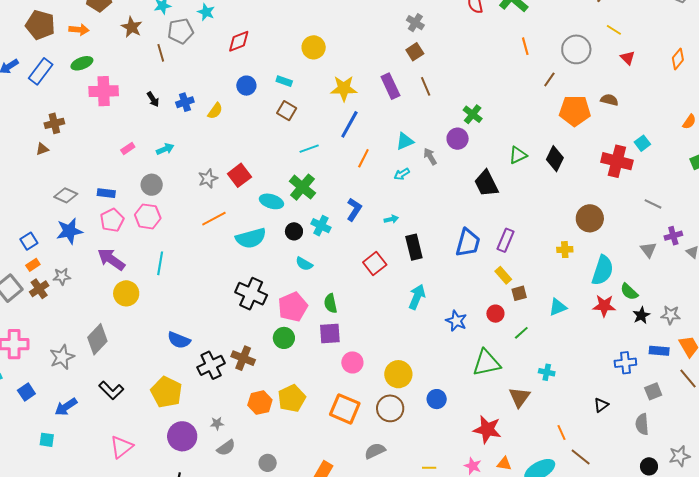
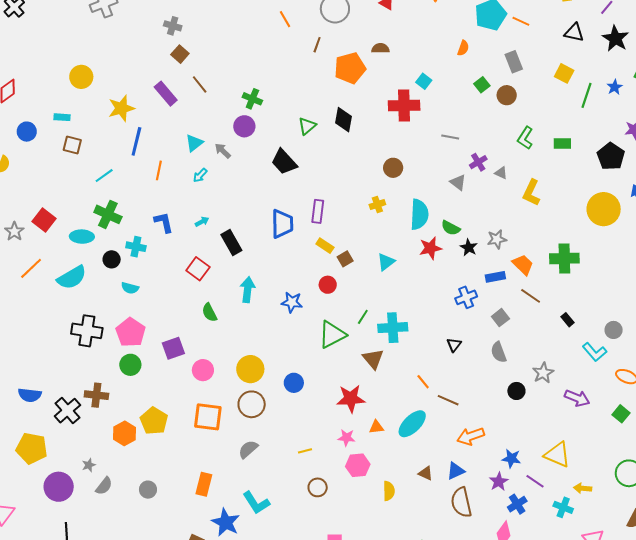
blue L-shape: (354, 210) -> (164, 222), turned -30
brown circle: (590, 218) -> (393, 168), size x0.7
green semicircle: (330, 303) -> (210, 313), moved
green line: (521, 333) -> (363, 317), moved
cyan cross: (547, 372) -> (393, 328), size x1.8

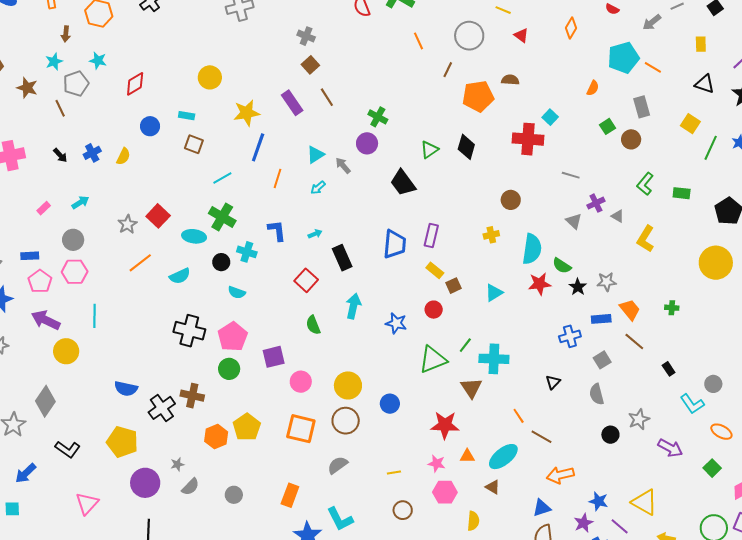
green cross: (564, 258) -> (672, 308), size x0.5
cyan semicircle: (72, 277) -> (180, 276), size x0.7
brown triangle: (426, 473) -> (493, 487), moved

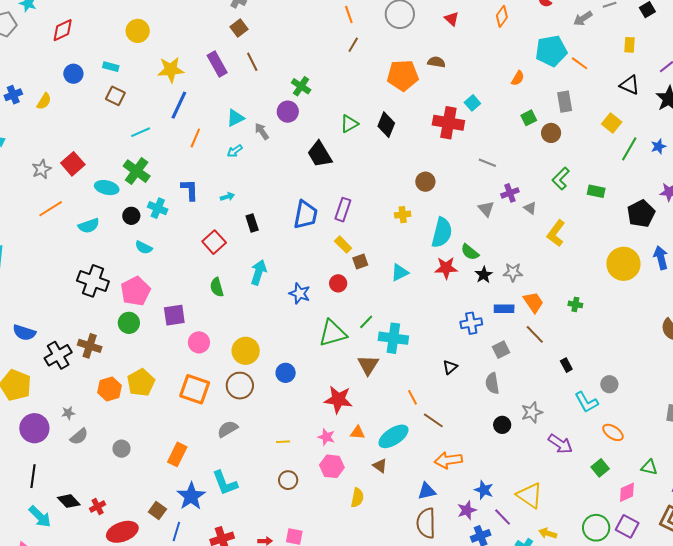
brown line: (448, 70) -> (353, 45), moved
black rectangle: (342, 258) -> (252, 223), size x0.7

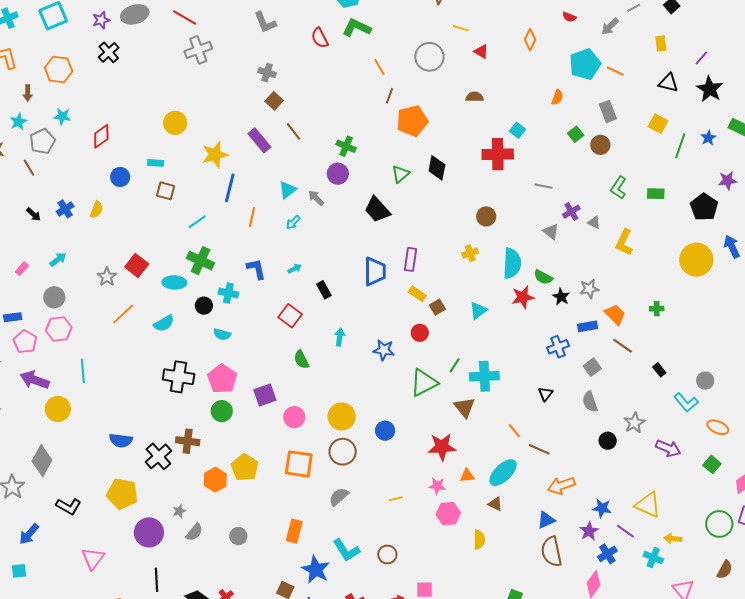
orange pentagon: (403, 75) -> (412, 121), moved
cyan arrow: (259, 272) -> (340, 337), size x0.7
brown circle: (288, 480) -> (387, 554), moved

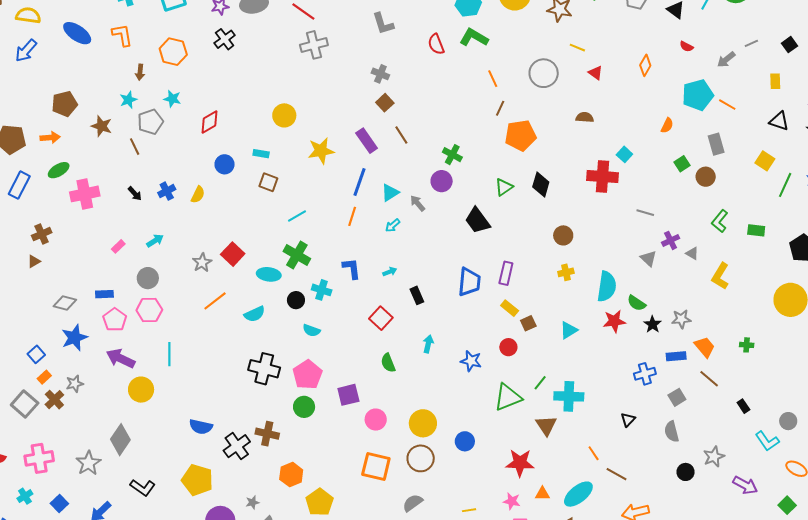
blue line: (230, 188) -> (359, 182), moved
brown circle: (486, 216) -> (563, 235), moved
yellow pentagon: (245, 467) -> (320, 502), moved

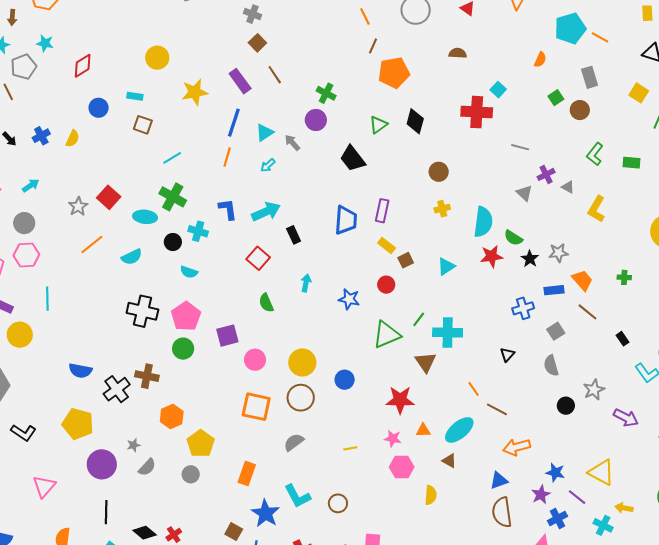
cyan arrow: (390, 272) -> (266, 212), size x2.0

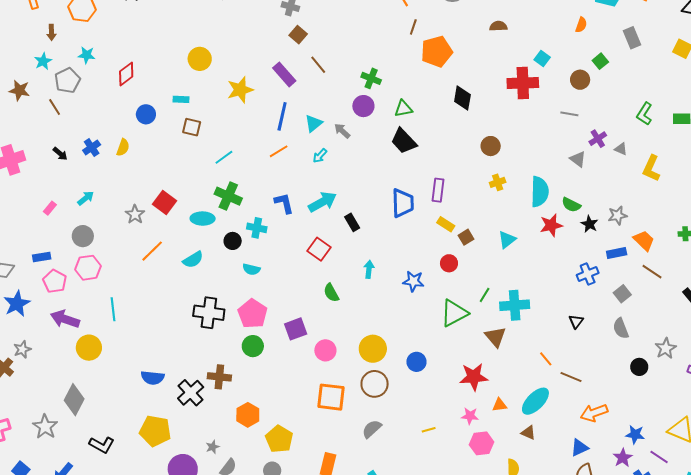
brown circle: (580, 110) -> (580, 80), moved
green triangle: (378, 125) -> (403, 109), moved, turned 30
orange line: (227, 157) -> (279, 151), turned 48

